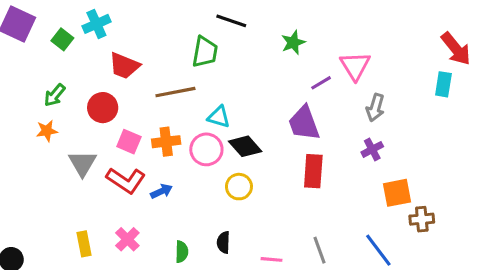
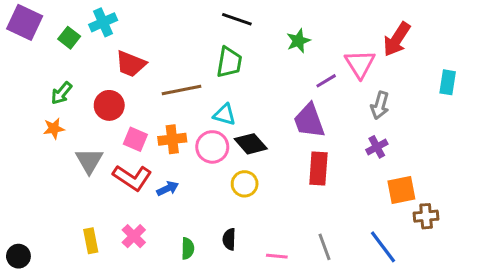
red arrow: (456, 49) -> (397, 39), moved, turned 72
green trapezoid: (205, 52) -> (229, 62), moved

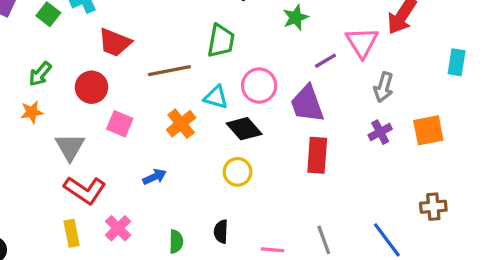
orange cross: (172, 139) -> (181, 124), moved, turned -32
pink circle: (212, 147) -> (259, 86), moved
red L-shape: (132, 178) -> (85, 190), moved
orange square: (401, 190) -> (428, 130), moved

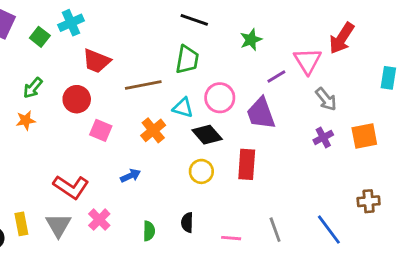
gray arrow: (384, 87) -> (326, 99), turned -55
gray triangle: (70, 147) -> (58, 225), moved
red rectangle: (317, 155) -> (247, 164), moved
yellow rectangle: (72, 233) -> (21, 224), moved

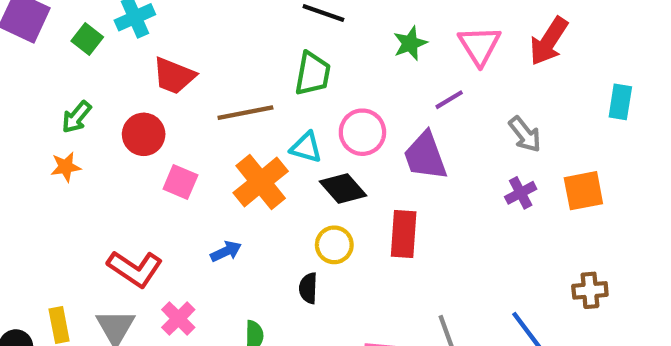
pink triangle: (308, 61) -> (479, 46), moved
orange cross: (153, 130) -> (261, 182), size x1.4
black semicircle: (187, 222) -> (308, 288), moved

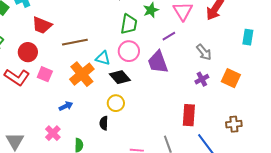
green trapezoid: (313, 74) -> (129, 24), moved
orange square: (583, 191) -> (231, 78), turned 36
red rectangle: (404, 234) -> (189, 115), moved
red L-shape: (135, 269) -> (17, 77), moved
pink cross: (178, 319) -> (53, 133), moved

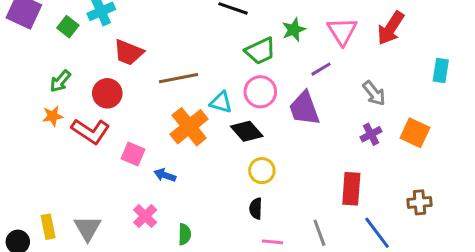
green trapezoid: (129, 24) -> (260, 51), turned 55
pink square: (45, 74) -> (133, 154), moved
yellow circle: (116, 103) -> (262, 171), moved
blue arrow: (66, 106) -> (165, 175), turned -136
black semicircle: (104, 123) -> (256, 208), moved

